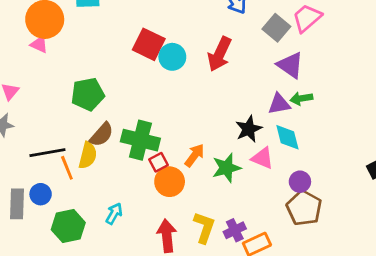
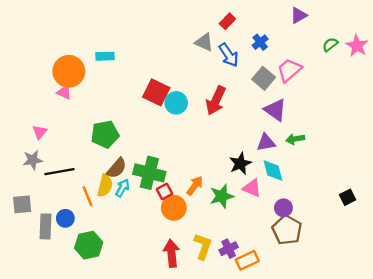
green arrow: (301, 98) -> (295, 139), moved
black line: (47, 153) -> (59, 172), moved
cyan arrow: (114, 214) -> (122, 188), moved

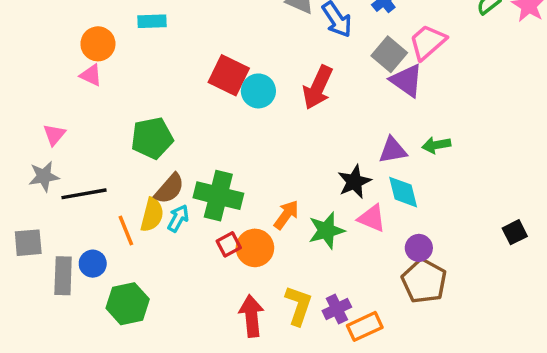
orange circle: (69, 71) -> (98, 44), size x0.7
purple triangle: (275, 110) -> (407, 80), moved
red square: (164, 191) -> (229, 244), moved

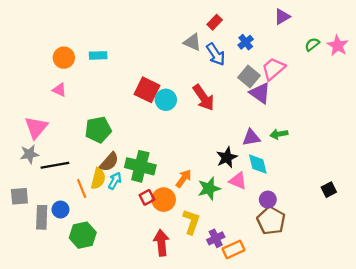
orange circle: (98, 44) -> (64, 58), moved
red arrow: (318, 87) -> (204, 98), turned -60
pink triangle: (54, 135) -> (36, 128), size x1.6
yellow L-shape: (299, 305) -> (191, 222), moved

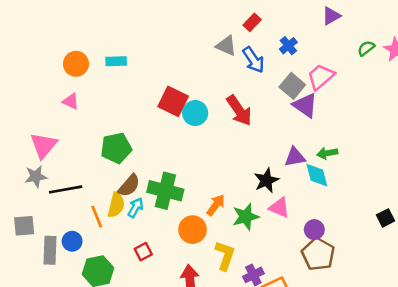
cyan diamond: (258, 164) -> (317, 175), moved
red square: (147, 197) -> (143, 252), moved

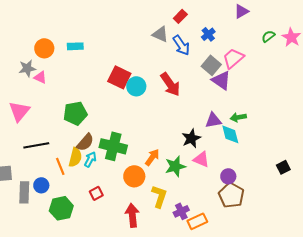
gray star: (36, 176) -> (27, 68), moved

